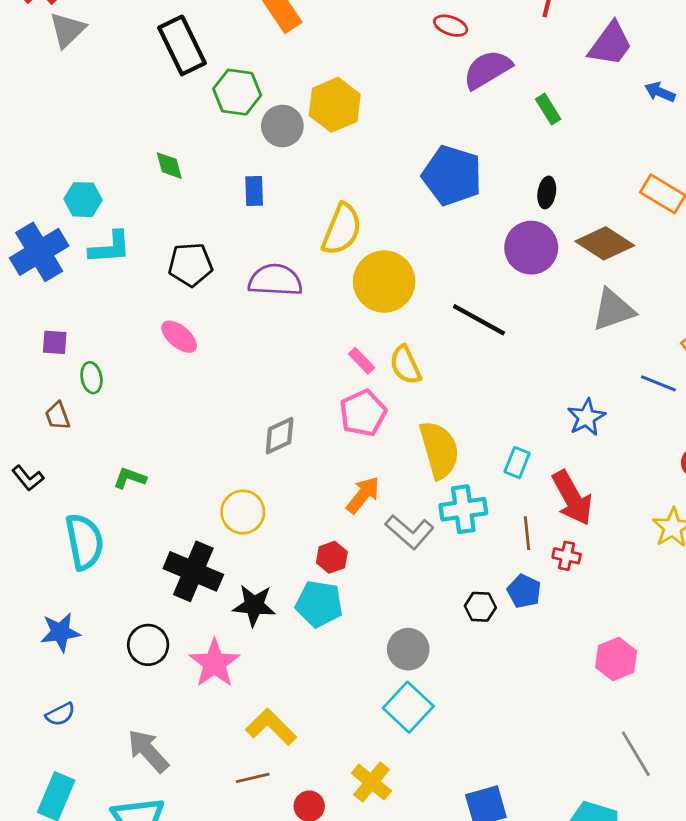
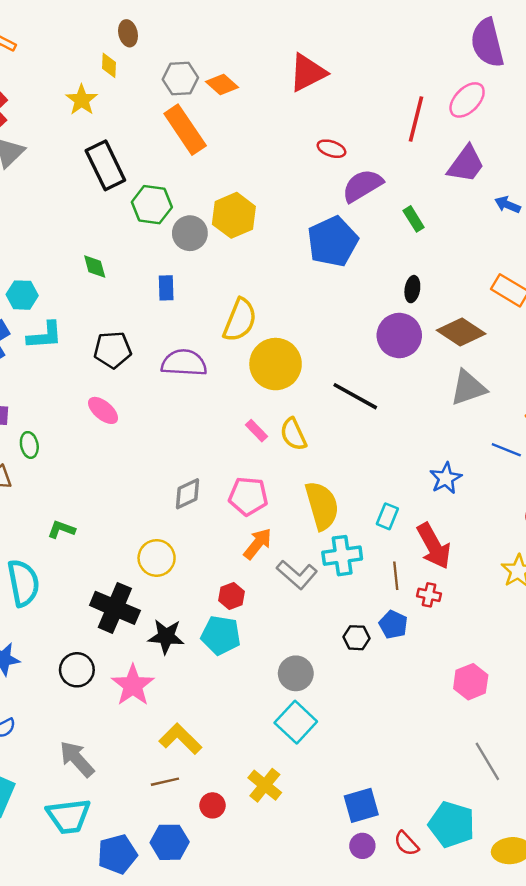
blue pentagon: (452, 175) -> (333, 242), moved, turned 30
pink pentagon: (363, 413) -> (248, 496), moved, turned 30

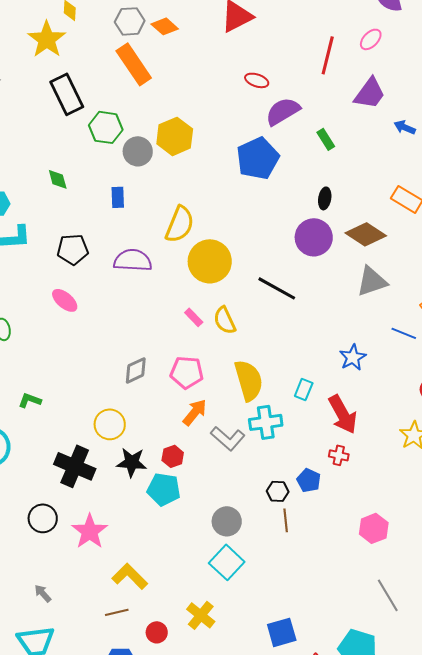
yellow star: (82, 100) -> (47, 39), size x1.4
pink ellipse: (467, 100) -> (371, 39), size x0.7
brown line: (396, 576) -> (286, 520), moved
black star: (166, 636) -> (132, 462), moved
gray arrow: (77, 759) -> (43, 593), size x0.6

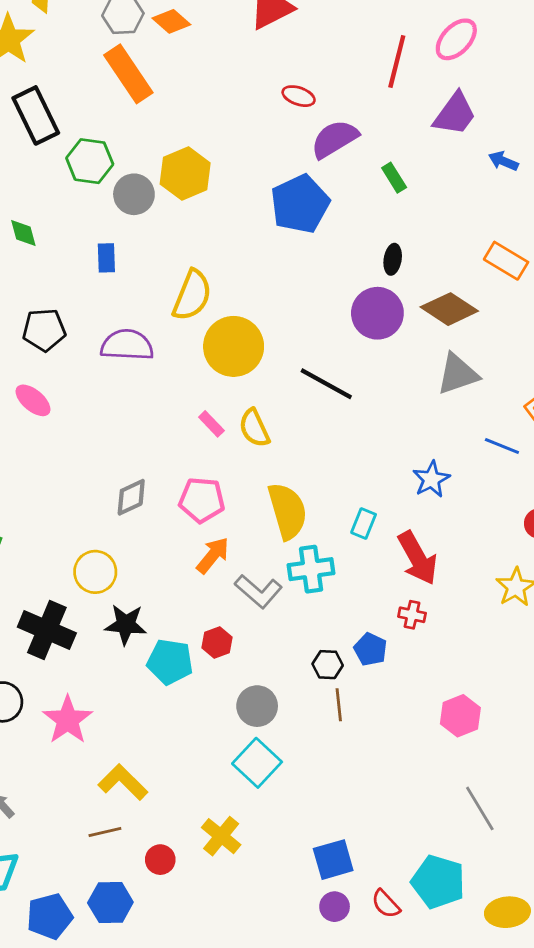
pink ellipse: (371, 39) -> (456, 39), size x1.4
red hexagon: (173, 456) -> (217, 642), moved

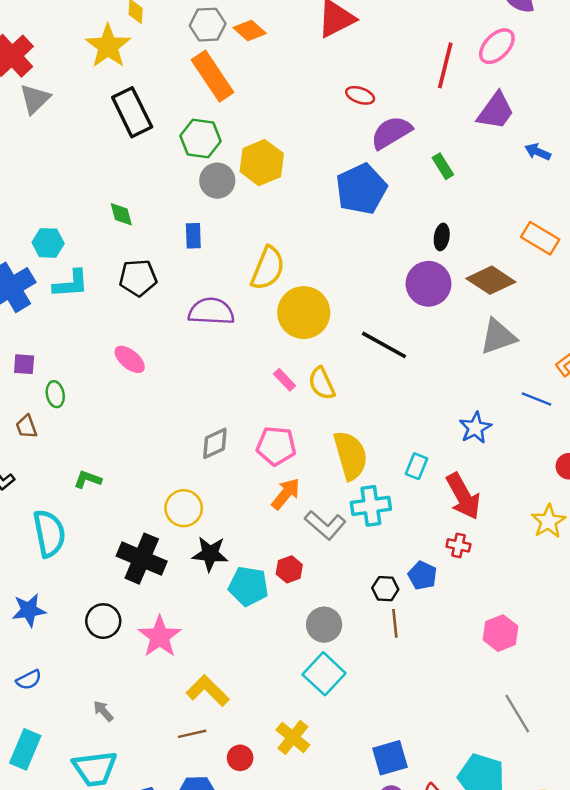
green hexagon: (90, 161) -> (200, 139), moved
black pentagon: (44, 330) -> (138, 278), moved

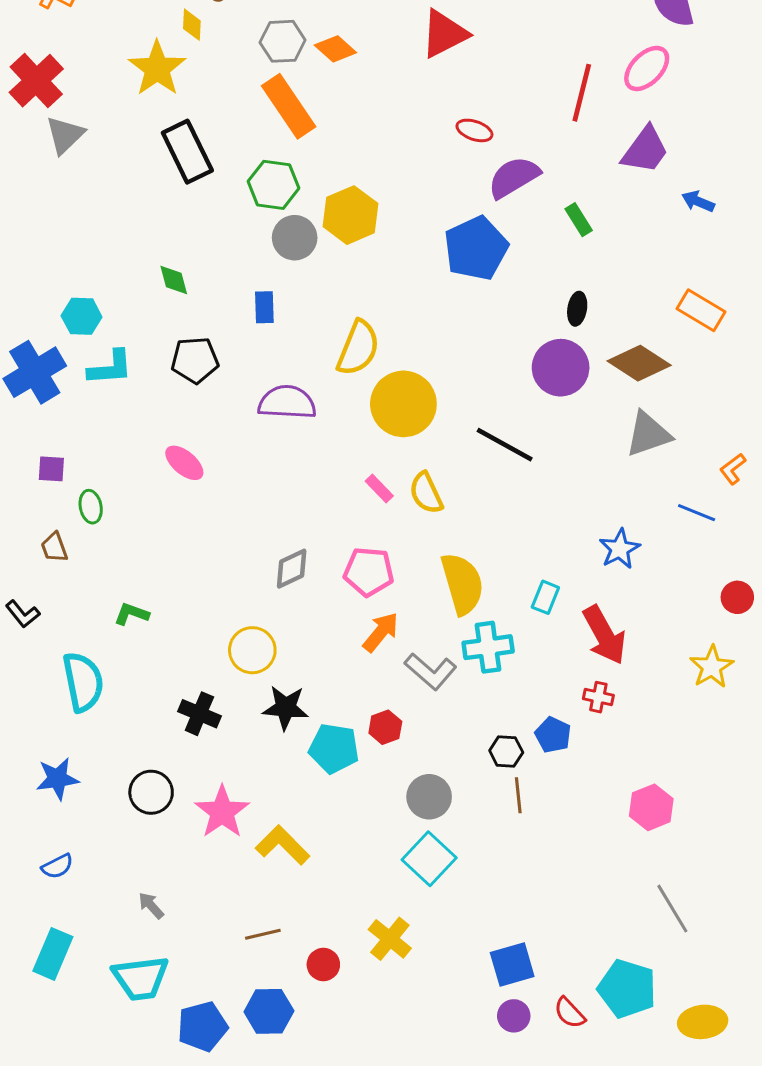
black cross: (142, 559) -> (199, 714), size x0.7
yellow L-shape: (208, 691) -> (283, 845), moved

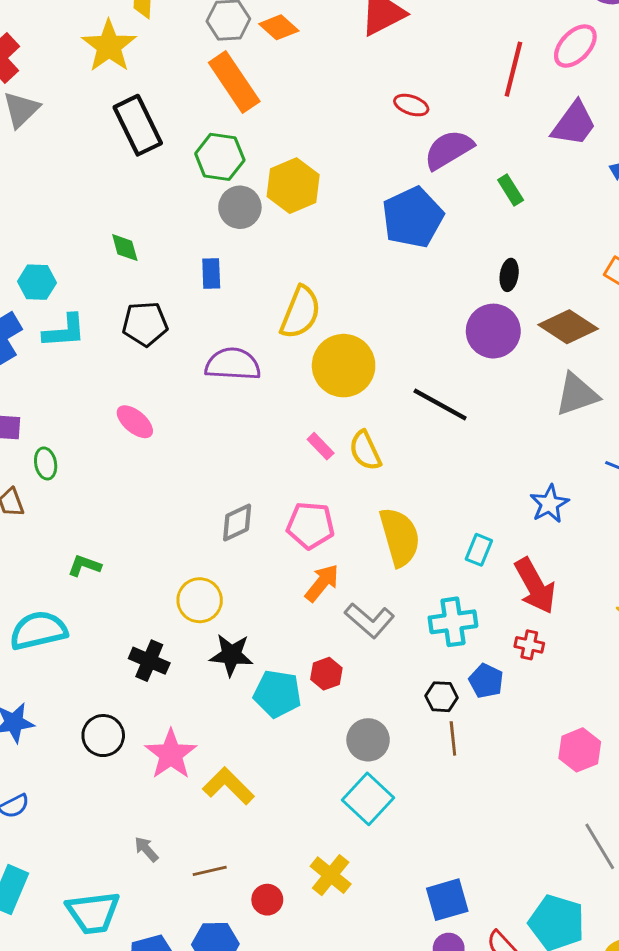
cyan cross: (488, 647) -> (453, 622), moved
cyan semicircle: (83, 682) -> (38, 630), turned -92
gray arrow: (151, 906) -> (146, 849), moved

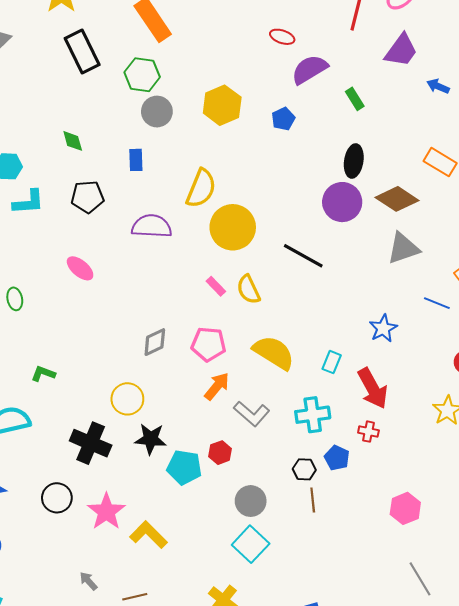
yellow hexagon: (293, 186) -> (222, 105), moved
blue pentagon: (413, 217) -> (283, 119), size x0.5
black ellipse: (509, 275) -> (354, 161), size x1.4
yellow semicircle: (400, 537) -> (274, 353), turned -42
black cross: (149, 661) -> (91, 443), size x1.4

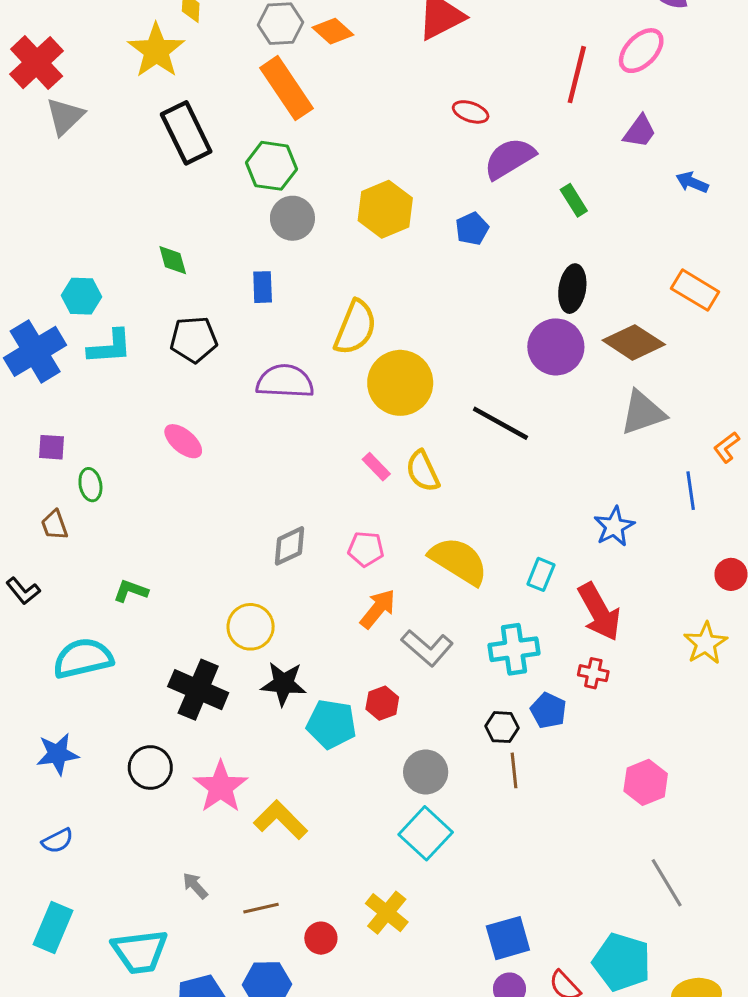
purple trapezoid: (401, 50) -> (640, 131), size x0.7
blue line: (437, 303) -> (691, 491), turned 60
pink pentagon: (208, 344) -> (366, 549), size x0.7

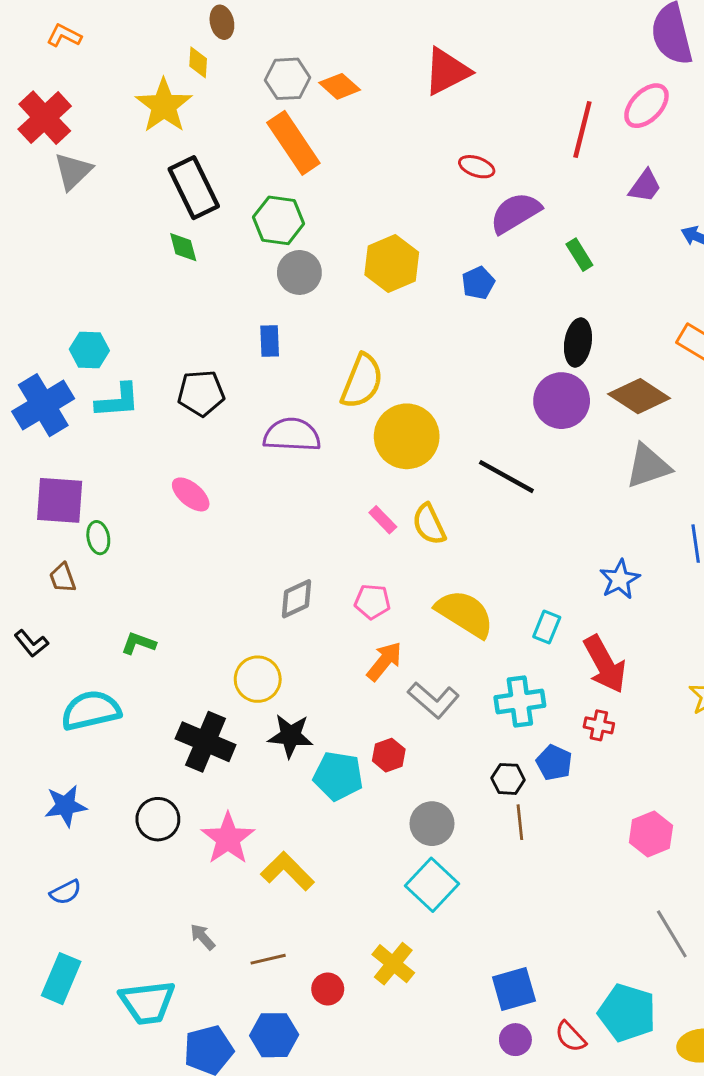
green diamond: (173, 260) -> (183, 247), moved
purple square: (52, 447) -> (60, 500), size x1.8

